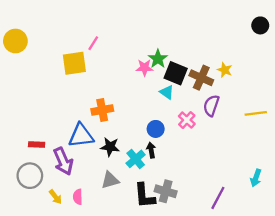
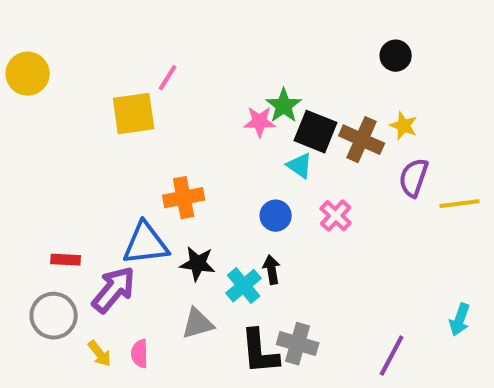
black circle: (260, 25) -> (396, 56), moved
purple semicircle: (211, 106) -> (414, 178), moved
blue circle: (156, 129) -> (276, 216), moved
purple arrow: (63, 161) -> (114, 290), turned -116

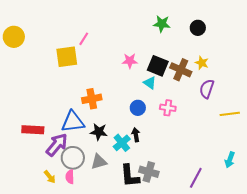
green star: (284, 106) -> (162, 24), moved, turned -30
yellow line: (460, 204) -> (230, 114), moved
pink cross: (336, 216) -> (168, 108), turned -35
red rectangle: (66, 260) -> (33, 130), size x1.5
gray circle: (54, 316) -> (73, 158), moved

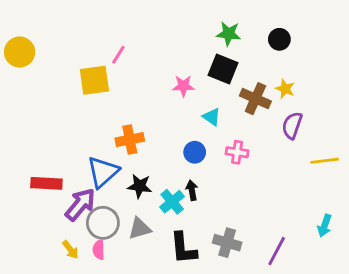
black square: (158, 66) -> (223, 69), moved
blue triangle: (73, 122) -> (103, 172), turned -35
gray cross: (149, 172) -> (227, 243), moved

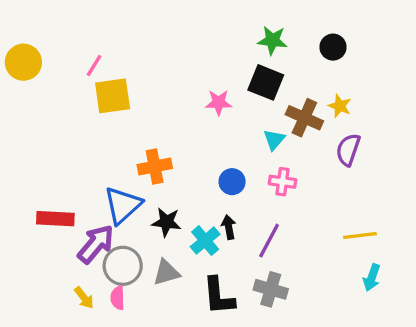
pink line: (118, 55) -> (94, 66), moved
cyan triangle: (212, 117) -> (274, 140), moved, turned 36
yellow line: (325, 161) -> (360, 236), moved
cyan arrow: (325, 226) -> (372, 278), moved
purple line: (277, 251) -> (269, 241), moved

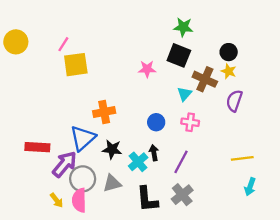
black circle: (333, 47) -> (229, 52), moved
gray cross: (271, 289) -> (182, 195), turned 35
pink semicircle: (118, 298) -> (79, 200), size x1.5

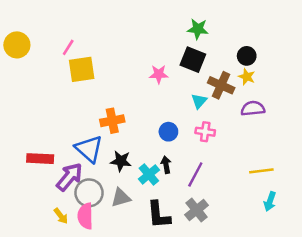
purple semicircle: (234, 101) -> (253, 108), turned 65
blue triangle: (83, 138) -> (89, 149), turned -36

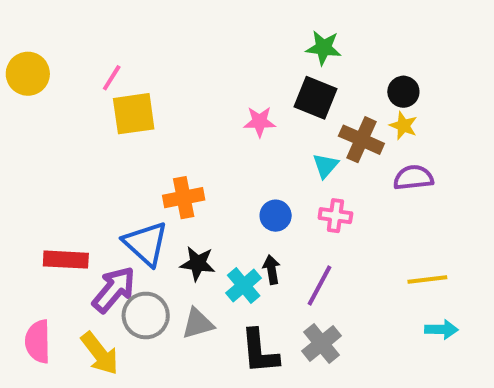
cyan arrow: (270, 201) -> (441, 329), turned -108
yellow arrow: (61, 216) -> (100, 353), size x1.6
pink semicircle: (85, 216) -> (38, 341), moved

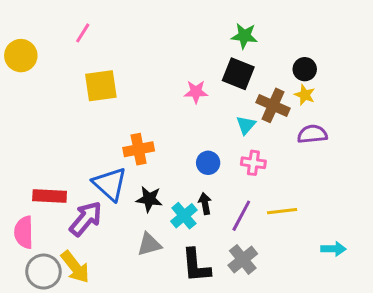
pink line: (112, 78) -> (83, 33), moved
yellow line: (427, 280) -> (282, 211), moved
gray circle: (146, 315) -> (43, 272), moved
pink semicircle: (38, 341) -> (24, 232), moved

